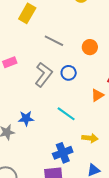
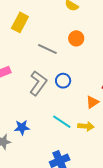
orange circle: (90, 47) -> (76, 38), moved
yellow arrow: (90, 138) -> (86, 126), moved

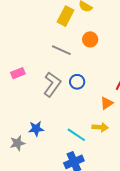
yellow rectangle: (20, 22) -> (66, 16), moved
cyan line: (62, 122) -> (76, 135), moved

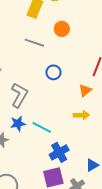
gray L-shape: (52, 84) -> (19, 95), moved
cyan line: (76, 135) -> (42, 127), moved

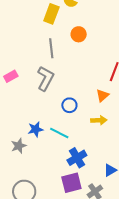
gray line: (34, 43) -> (51, 48), turned 66
blue circle: (53, 72) -> (69, 105), moved
gray L-shape: (19, 95) -> (45, 78), moved

